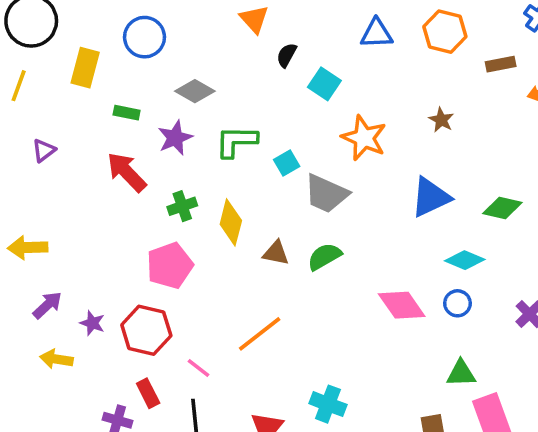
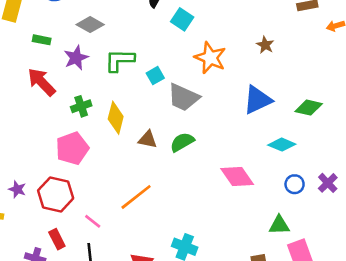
blue circle: (457, 303) -> (295, 184), moved

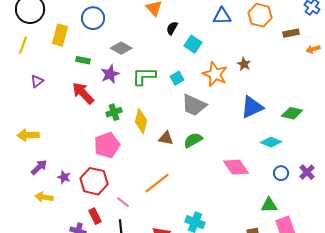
brown star: (265, 45) -> (244, 64), moved
cyan square: (155, 76) -> (177, 78), moved

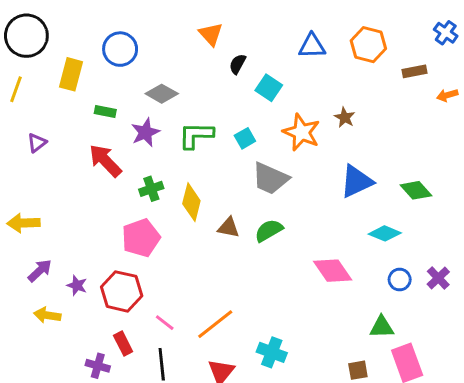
green diamond: (292, 113) -> (416, 190), turned 35
orange line: (157, 183) -> (215, 324), moved

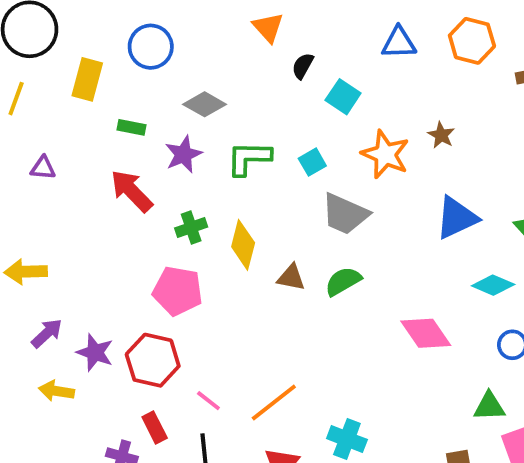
purple triangle: (37, 143) -> (43, 168), turned 42
pink pentagon: (141, 238) -> (178, 291), turned 30
purple star: (77, 285) -> (95, 352), size x1.4

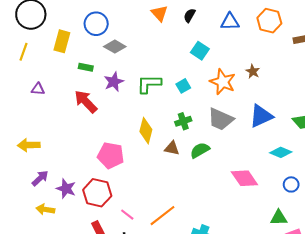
black semicircle: (303, 66) -> (189, 15), moved
gray diamond: (205, 104) -> (115, 47), moved
gray trapezoid: (345, 214) -> (221, 119), moved
green cross: (191, 227) -> (183, 121), moved

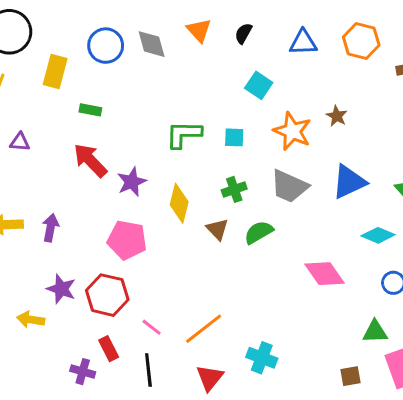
gray diamond: (115, 47) -> (152, 44), moved, turned 45
purple star: (114, 82) -> (132, 182), moved
cyan square: (183, 86) -> (234, 137), turned 32
brown triangle: (172, 148) -> (217, 229), turned 35
purple arrow: (40, 178) -> (51, 228), moved, turned -36

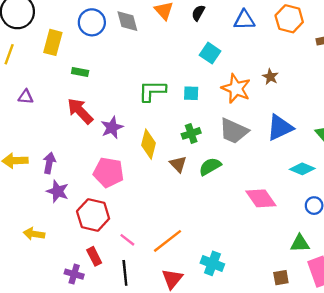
purple star: (61, 289) -> (58, 191), moved

